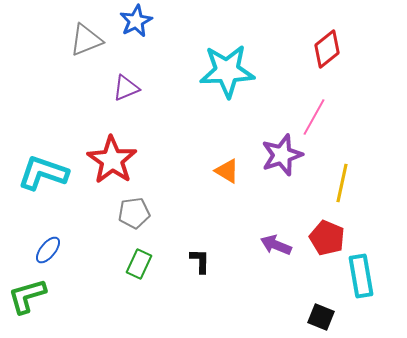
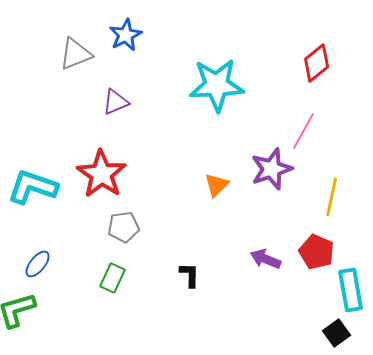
orange triangle: (227, 171) -> (217, 185), turned 44
green rectangle: (139, 264) -> (113, 278), moved
black square: (321, 317) -> (337, 333), moved, turned 32

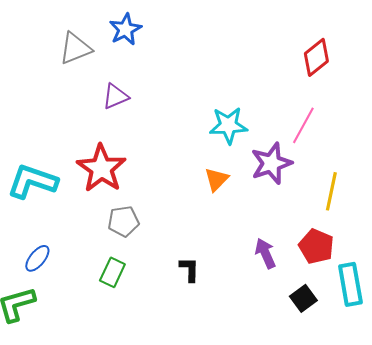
cyan star: (217, 85) -> (228, 125), moved, size x0.7
purple arrow: (266, 259) -> (265, 253), turned 44
black square: (337, 333) -> (303, 298), moved

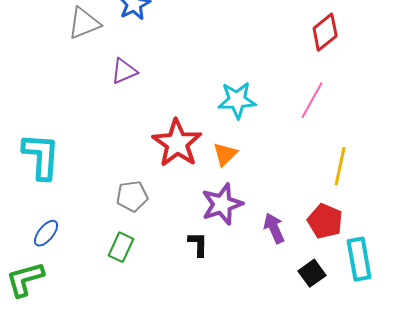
purple star: (271, 163) -> (222, 204), moved
red star: (101, 168) -> (177, 143), moved
cyan L-shape: (32, 181) -> (41, 156), turned 75

